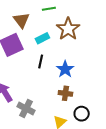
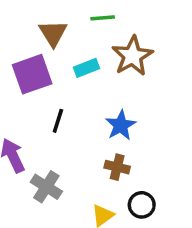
black line: (41, 61) -> (58, 121), moved

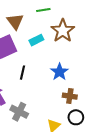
brown cross: (117, 167) -> (70, 96), moved

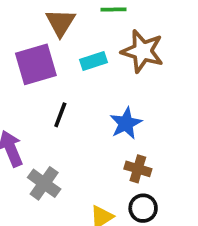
brown star: (63, 31) -> (142, 51), turned -30

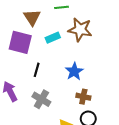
purple square: (36, 64) -> (20, 42), turned 35
gray cross: (44, 183) -> (41, 99), moved

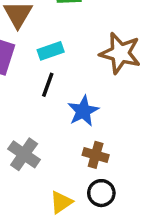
brown star: (80, 30) -> (120, 53), moved
black line: (37, 70) -> (48, 85), moved

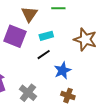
black line: (48, 85) -> (44, 55), turned 32

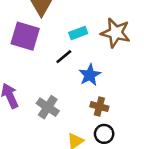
cyan rectangle: (46, 36) -> (78, 33), moved

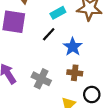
brown cross: (99, 107) -> (75, 73), moved

